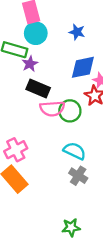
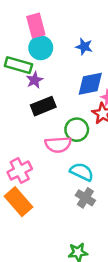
black rectangle: (38, 89) -> (43, 106), turned -45
pink semicircle: (52, 109) -> (58, 145), moved

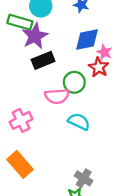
purple star: (35, 80) -> (35, 36), size x1.6
gray cross: (85, 198) -> (84, 178), moved
orange rectangle: (18, 202) -> (20, 164), moved

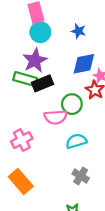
green rectangle: (20, 22) -> (25, 79), moved
cyan semicircle: (79, 122) -> (76, 141), turned -42
gray cross: (84, 178) -> (81, 176), moved

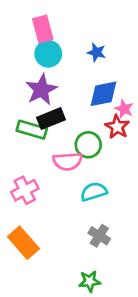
green rectangle: (25, 79) -> (32, 130), moved

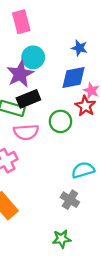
blue star: (97, 52) -> (79, 48), moved
cyan circle: (48, 54) -> (33, 57), moved
pink semicircle: (68, 161) -> (26, 132), moved
cyan semicircle: (94, 192) -> (83, 170), moved

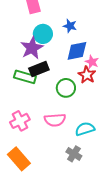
blue star: (79, 48) -> (70, 26), moved
pink semicircle: (26, 132) -> (55, 120), moved

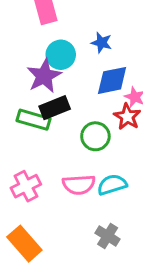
cyan semicircle: (85, 129) -> (112, 185), moved

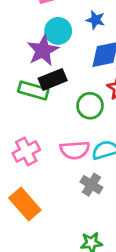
gray cross: (108, 236) -> (91, 185), moved

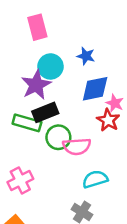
green circle: (90, 106) -> (58, 137), moved
pink semicircle: (75, 150) -> (77, 146), moved

